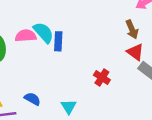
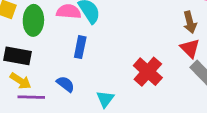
blue rectangle: (58, 41) -> (80, 47), moved
red cross: (102, 77) -> (148, 72), size x1.5

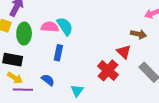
brown arrow: (190, 22) -> (138, 34), turned -63
red triangle: (190, 48) -> (124, 52), moved

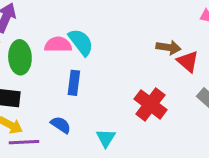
brown arrow: (138, 34) -> (169, 47), moved
red triangle: (124, 52) -> (188, 61), moved

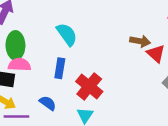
pink semicircle: (58, 45) -> (19, 65), moved
red cross: (150, 104) -> (89, 86), moved

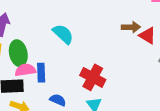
blue rectangle: (60, 68) -> (41, 73), moved

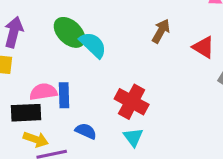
brown arrow: (131, 27) -> (161, 31), moved, turned -60
green ellipse: (18, 53) -> (70, 32), moved, turned -35

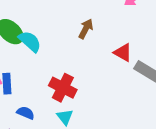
red triangle: (203, 47) -> (123, 53), moved

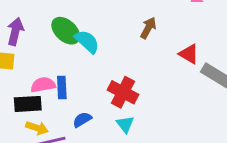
blue semicircle: (26, 113) -> (82, 120), turned -54

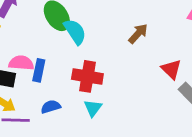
red cross: (123, 92) -> (87, 76), moved, turned -32
cyan triangle: (125, 124) -> (93, 108), moved

